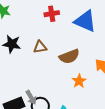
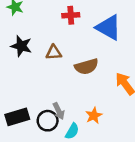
orange star: (79, 81) -> (94, 115), moved
gray arrow: (31, 97) -> (59, 111), moved

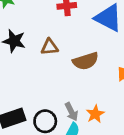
gray arrow: (59, 111) -> (71, 112), moved

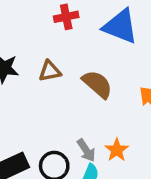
brown semicircle: (86, 61) -> (97, 84), turned -115

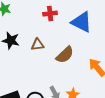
brown semicircle: (97, 84) -> (65, 55), turned 90

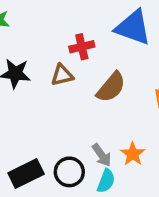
red cross: (50, 14) -> (82, 47), moved

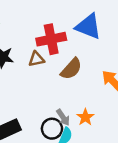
red cross: (82, 47) -> (51, 39), size x1.6
black circle: (69, 172) -> (52, 129), moved

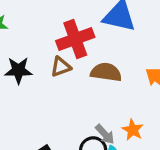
brown semicircle: (71, 69) -> (106, 72), turned -115

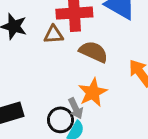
orange star: (133, 130) -> (93, 92), moved, size x1.4

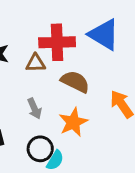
gray arrow: (76, 108) -> (34, 109), moved

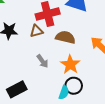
black circle: (40, 149) -> (74, 86), moved

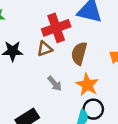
brown semicircle: (65, 37) -> (79, 53), turned -84

